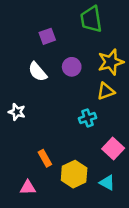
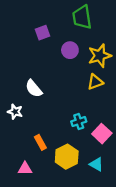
purple circle: (72, 67) -> (70, 50), moved
white semicircle: (38, 72) -> (34, 89), moved
white star: (17, 112) -> (15, 112), moved
cyan cross: (88, 118) -> (79, 121), moved

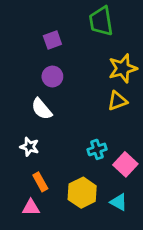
purple circle: (70, 50) -> (52, 77), moved
white star: (15, 112) -> (29, 147), moved
orange rectangle: (40, 142) -> (40, 182), moved

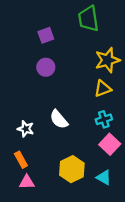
white semicircle: (42, 109) -> (59, 119), moved
cyan cross: (97, 149) -> (104, 119), moved
orange rectangle: (40, 182) -> (21, 160), moved

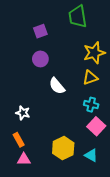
white semicircle: (59, 119) -> (57, 86), moved
cyan cross: (104, 119) -> (91, 105), turned 32

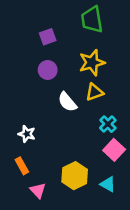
yellow star: (94, 53) -> (92, 63), moved
yellow triangle: (90, 78) -> (94, 92), moved
cyan cross: (91, 105) -> (108, 124), turned 32
pink triangle: (24, 159) -> (38, 190), moved, turned 48

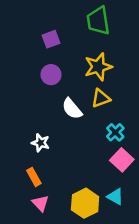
white star: (27, 134) -> (40, 143), moved
orange rectangle: (22, 166) -> (34, 177), moved
yellow hexagon: (75, 176) -> (85, 203), moved

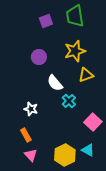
purple square: (51, 39) -> (46, 21), moved
yellow triangle: (101, 98) -> (86, 75), moved
cyan cross: (115, 132) -> (69, 101), moved

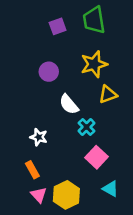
pink square: (93, 122) -> (97, 157), moved
yellow hexagon: (65, 155) -> (66, 195), moved

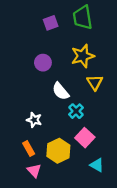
yellow triangle: (108, 94) -> (95, 82), turned -42
yellow hexagon: (66, 195) -> (58, 151), moved

